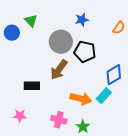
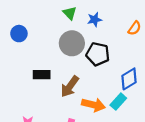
green triangle: (31, 21) -> (70, 13), moved
brown arrow: (59, 70) -> (70, 86), moved
black rectangle: (32, 86) -> (42, 75), moved

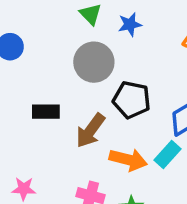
black pentagon: (98, 54) -> (132, 100), moved

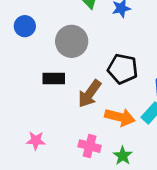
gray circle: (94, 62) -> (72, 41), moved

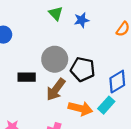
gray circle: (72, 41) -> (55, 59), moved

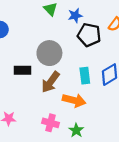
black pentagon: (83, 69) -> (89, 35), moved
cyan rectangle: (106, 105) -> (85, 76), moved, turned -49

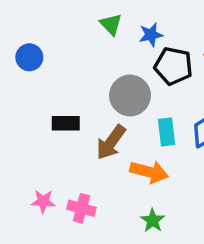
gray circle: (49, 53) -> (130, 95), moved
pink cross: (50, 123) -> (81, 208), moved

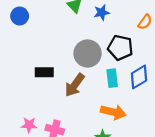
blue circle: (29, 57) -> (20, 16), moved
black pentagon: (173, 66) -> (120, 48), moved
orange arrow: (149, 172) -> (113, 112), moved

